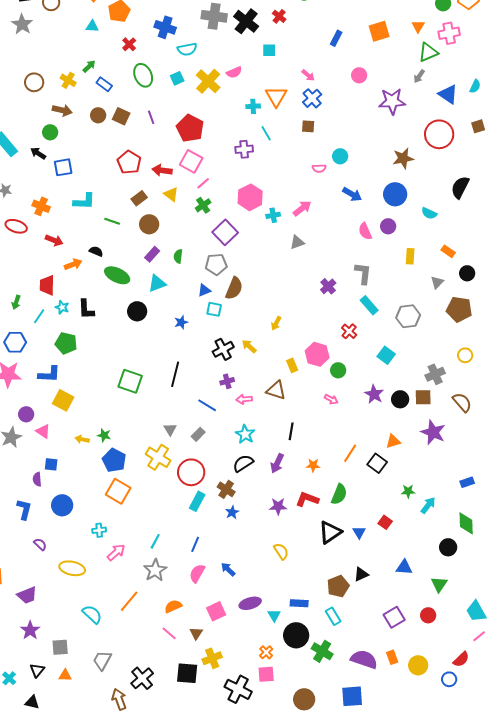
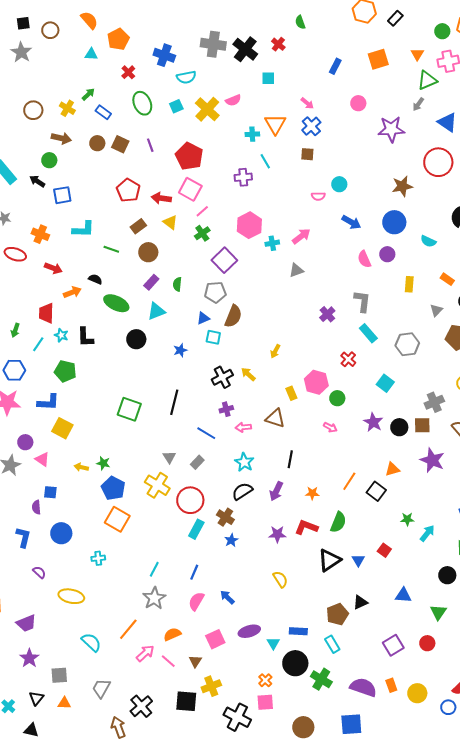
pink arrow: (116, 552) -> (145, 653), moved

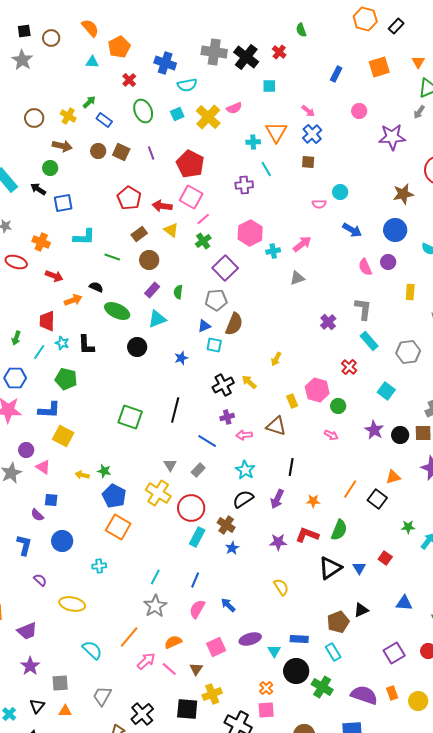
purple semicircle: (36, 507) -> (37, 515), turned -40

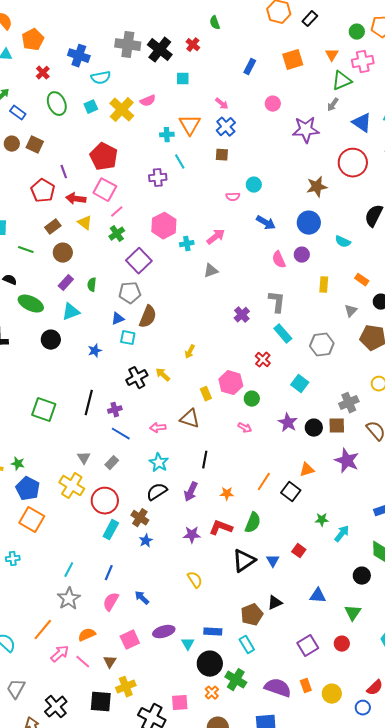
purple line: (151, 153) -> (64, 172), moved
purple cross: (227, 417) -> (115, 410), moved
orange cross: (266, 688) -> (212, 693), moved

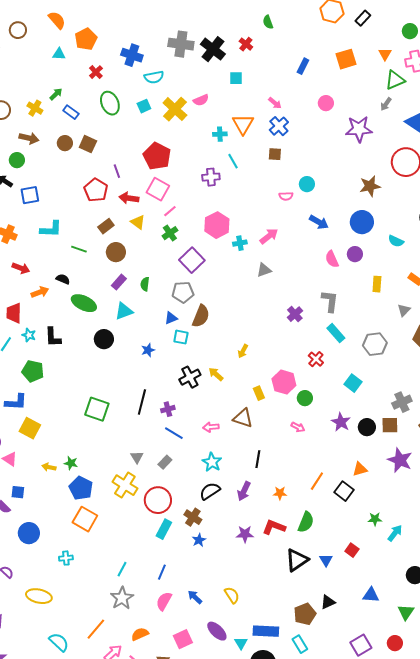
yellow semicircle: (195, 580) -> (232, 595), moved
purple ellipse: (164, 632) -> (217, 631), turned 60
blue rectangle: (213, 632) -> (266, 631), size x1.4

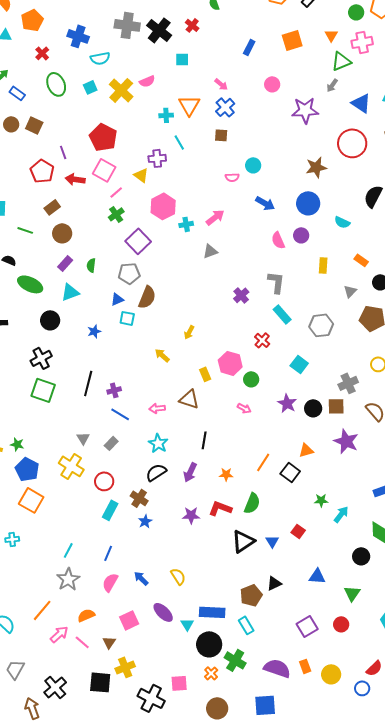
yellow triangle: (138, 222) -> (141, 175), moved
black cross: (190, 377) -> (41, 358), moved
red circle: (158, 500) -> (104, 481), size x0.7

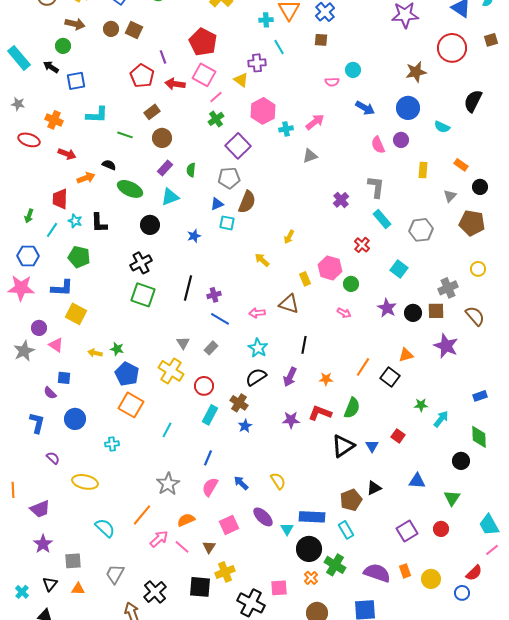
cyan line: (68, 550) -> (167, 430), moved

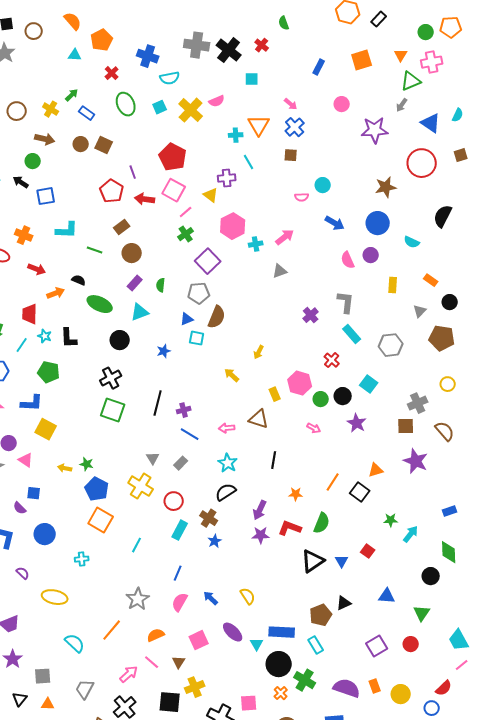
black circle: (413, 313) -> (343, 396), moved
purple arrow: (290, 377) -> (260, 510), moved
pink arrow: (159, 539) -> (129, 674), moved

